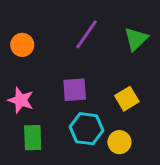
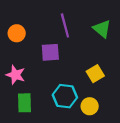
purple line: (87, 34) -> (65, 25), turned -50
green triangle: (136, 39) -> (102, 29), turned -36
purple square: (75, 90) -> (50, 52), moved

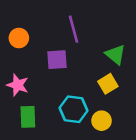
green triangle: (102, 29) -> (116, 55), moved

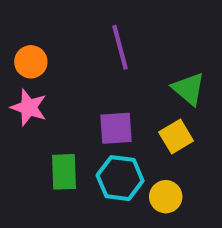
purple square: (57, 60) -> (116, 128), moved
pink star: (18, 85) -> (29, 107), moved
green rectangle: (28, 117) -> (64, 172), moved

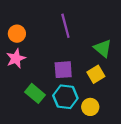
pink star: (29, 107) -> (16, 58), turned 30
green rectangle: (64, 172) -> (35, 93), turned -48

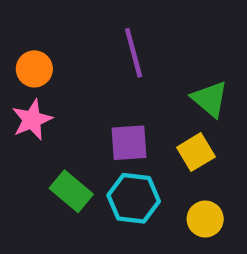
yellow circle: (90, 107) -> (205, 219), moved

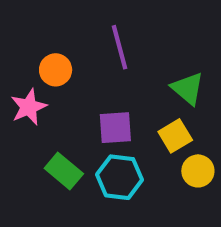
orange circle: (34, 69) -> (56, 70), moved
yellow circle: (205, 219) -> (198, 171), moved

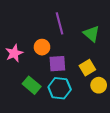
orange circle: (56, 70) -> (42, 47), moved
green triangle: (188, 88) -> (91, 34), moved

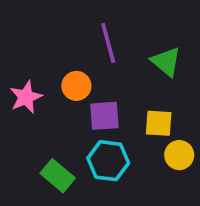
yellow square: (87, 68) -> (159, 123), turned 35
green rectangle: (32, 85) -> (58, 176), moved

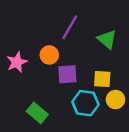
purple line: (108, 43) -> (70, 27), turned 45
cyan hexagon: (108, 161) -> (85, 103), moved

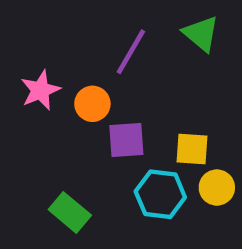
green triangle: (107, 39) -> (201, 34), moved
pink star: (17, 62) -> (40, 90), moved

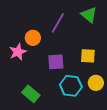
pink star: (40, 90) -> (18, 52), moved
orange circle: (92, 104) -> (33, 38), moved
yellow square: (192, 149) -> (88, 56), moved

